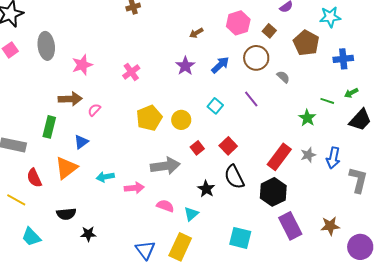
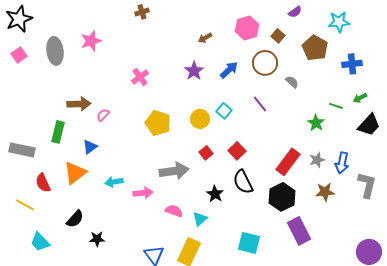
pink star: (82, 65) -> (91, 41), moved
yellow pentagon: (149, 118) -> (158, 123), turned -30
yellow circle: (181, 120) -> (200, 119), moved
black semicircle: (66, 214) -> (75, 219), turned -42
brown star: (330, 226) -> (325, 192), moved

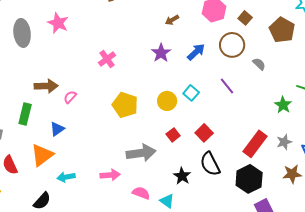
pink star: (91, 41) -> (58, 23), turned -30
cyan arrow: (114, 182) -> (66, 177), moved
cyan triangle: (200, 219) -> (167, 201), turned -42

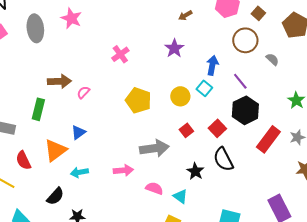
blue arrow: (196, 52) -> (212, 65), moved, turned -36
blue triangle: (57, 129) -> (78, 132), moved
black hexagon: (249, 179) -> (245, 110), moved

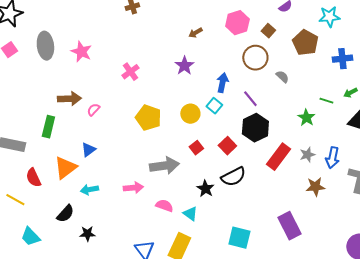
pink star: (71, 18) -> (81, 52), moved
black semicircle: (223, 159) -> (233, 177), turned -90

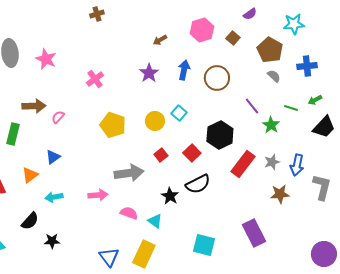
brown circle: (255, 58) -> (217, 78), moved
gray semicircle: (282, 77) -> (274, 76), moved
blue arrow: (222, 83) -> (184, 70), moved
purple line: (250, 99) -> (252, 106), moved
orange triangle: (65, 168) -> (30, 175), size x0.7

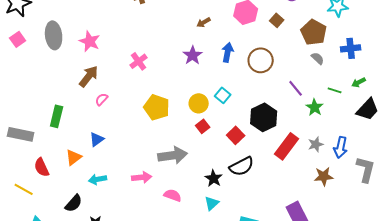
brown arrow: (34, 106) -> (89, 76), moved, turned -50
red square: (161, 155) -> (203, 126), moved
cyan triangle: (155, 221) -> (212, 203), moved, turned 42

